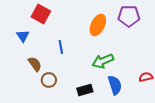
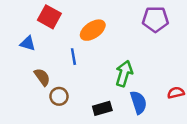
orange ellipse: (98, 25) -> (93, 30), moved, turned 30
blue triangle: (23, 36) -> (28, 43), turned -40
green arrow: (103, 61) -> (124, 73), turned 130

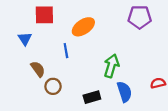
red square: (49, 17) -> (44, 15), turned -30
blue triangle: (28, 43) -> (25, 39), turned 40

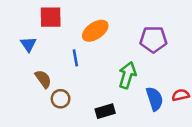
purple pentagon: (140, 17) -> (153, 39), moved
blue semicircle: (124, 92) -> (155, 99), moved

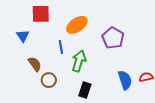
purple pentagon: (153, 39) -> (113, 38), moved, turned 30
green arrow: (127, 75) -> (79, 61), moved
black rectangle: (105, 111) -> (85, 90), turned -56

